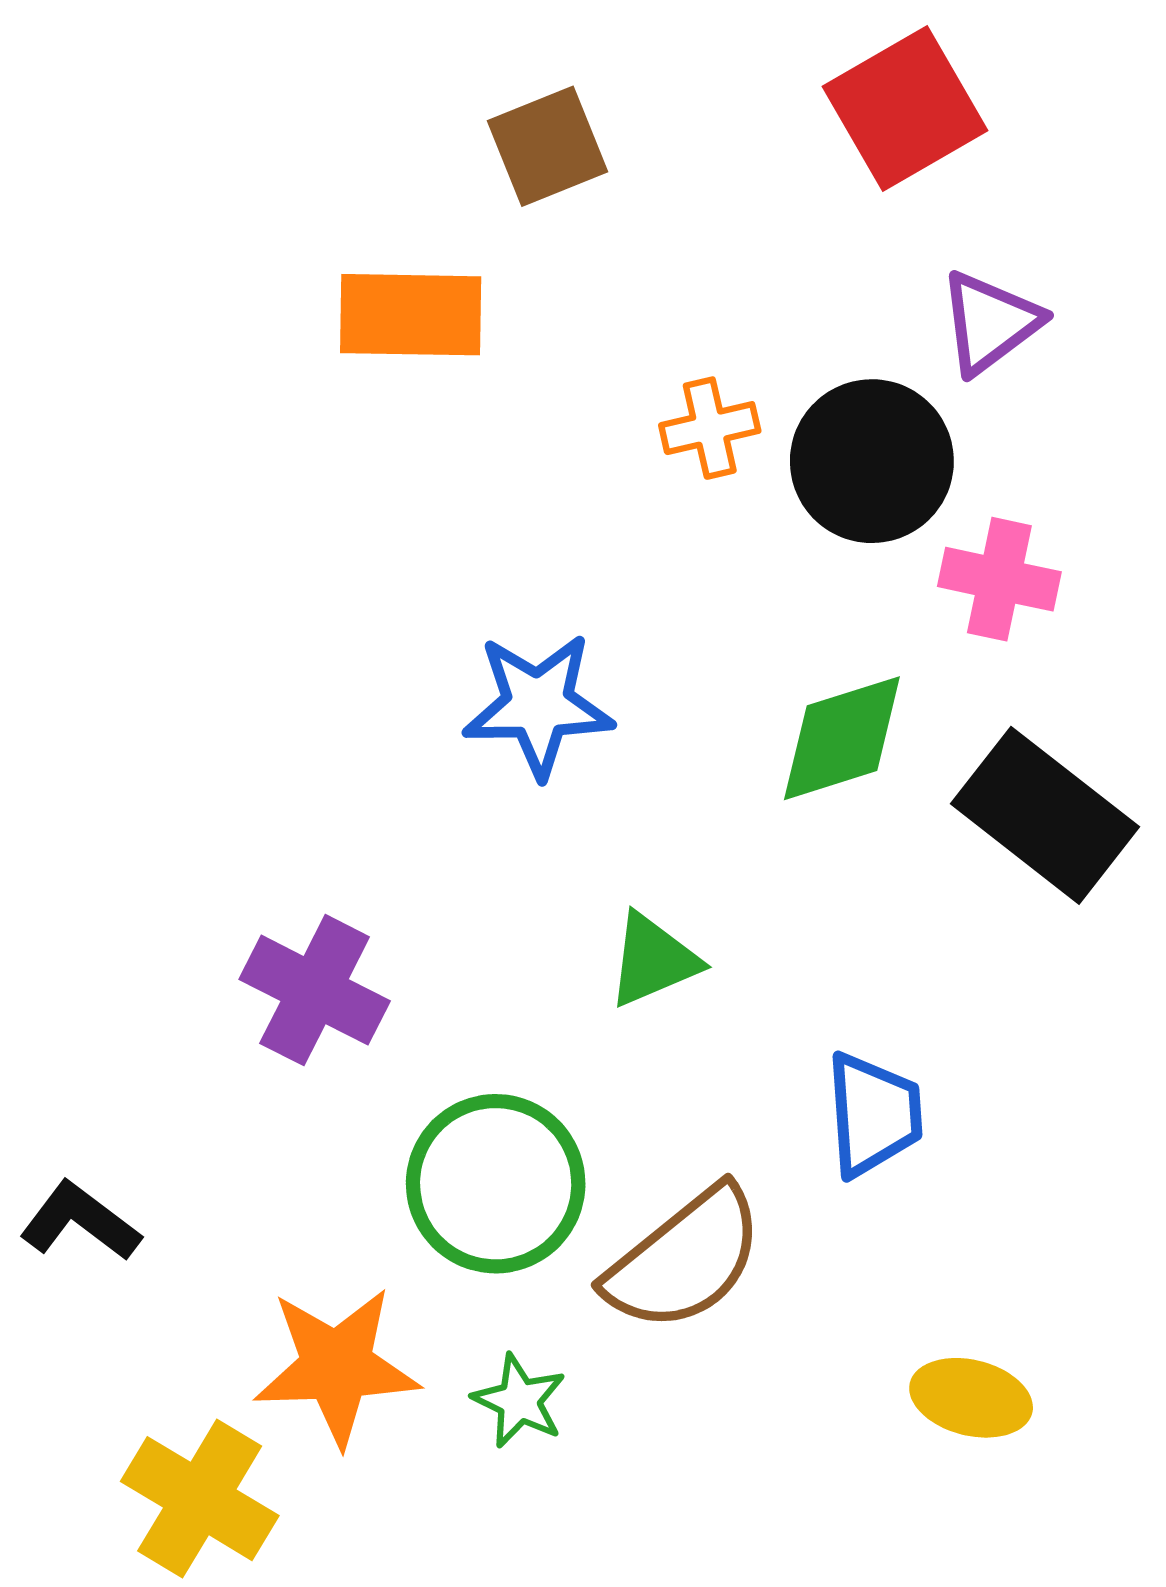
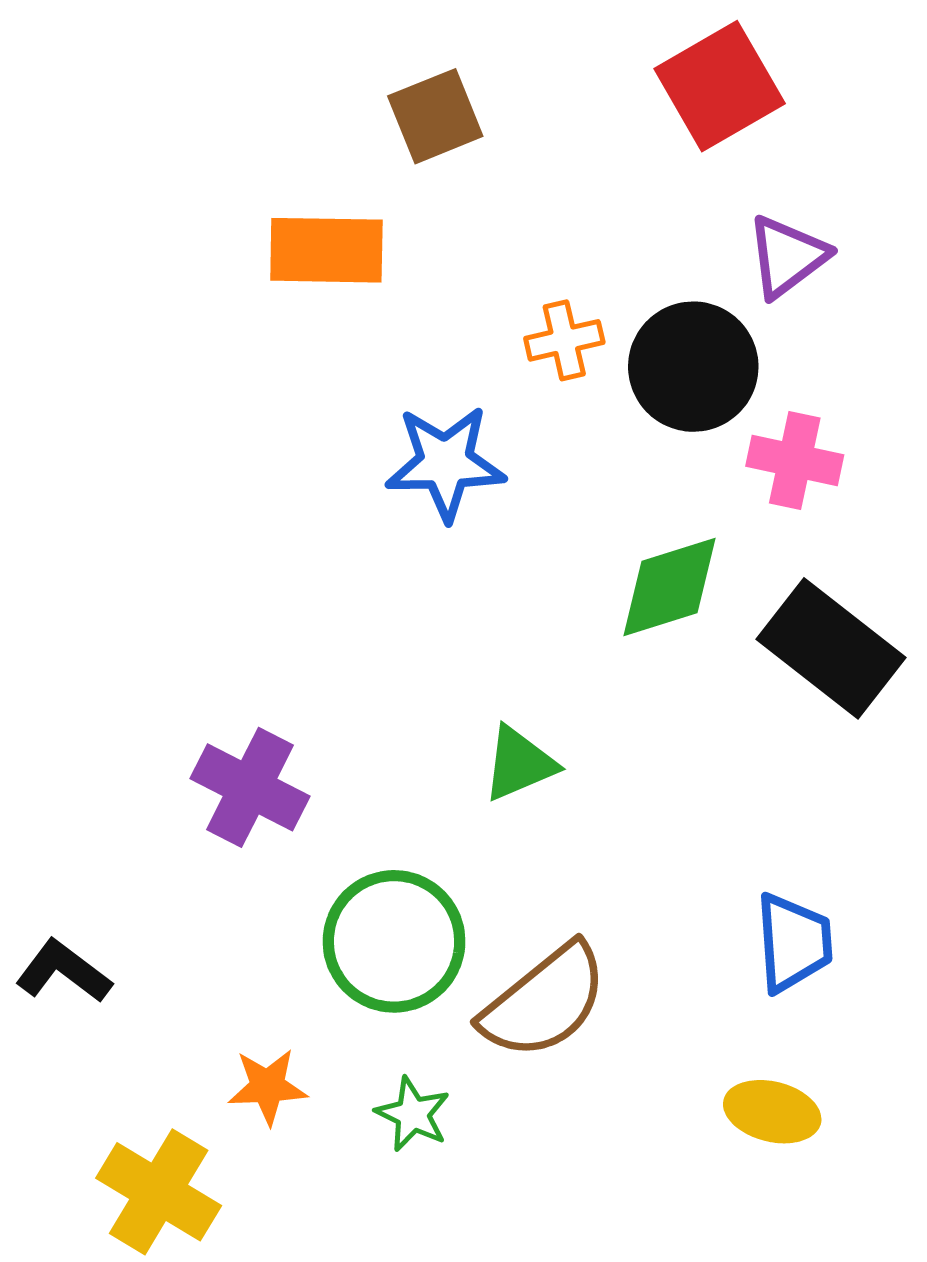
blue star: (538, 705) -> (445, 463), moved
blue trapezoid: (873, 1114) -> (793, 943), moved
orange star: (337, 1366) -> (268, 1087), size x0.6

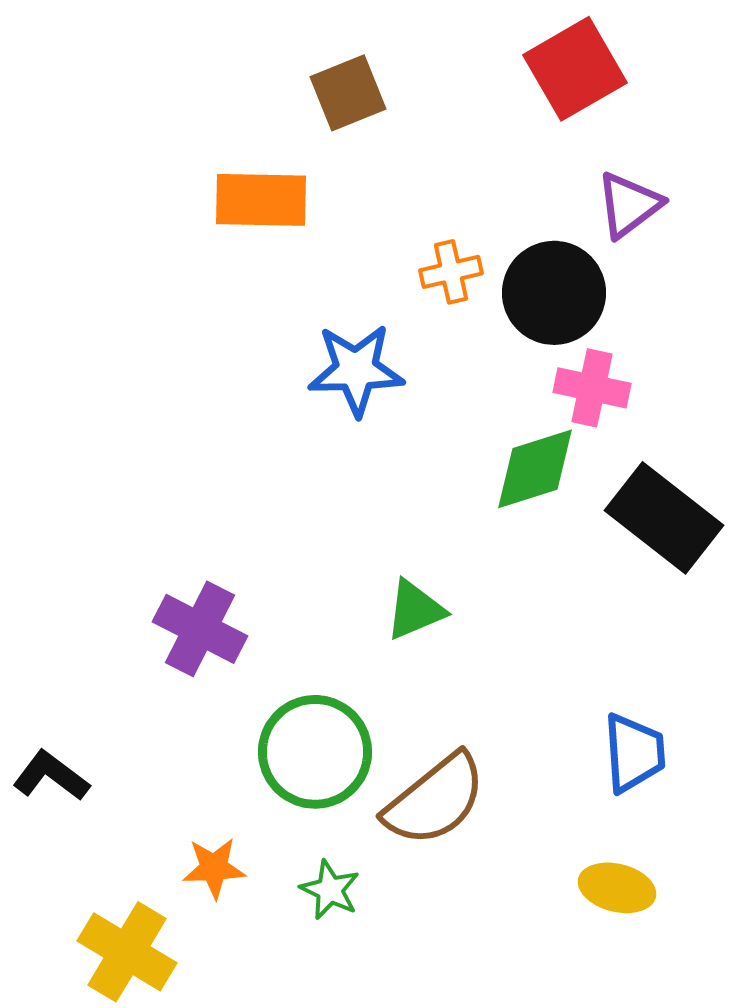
pink cross: (795, 461) -> (592, 388), moved

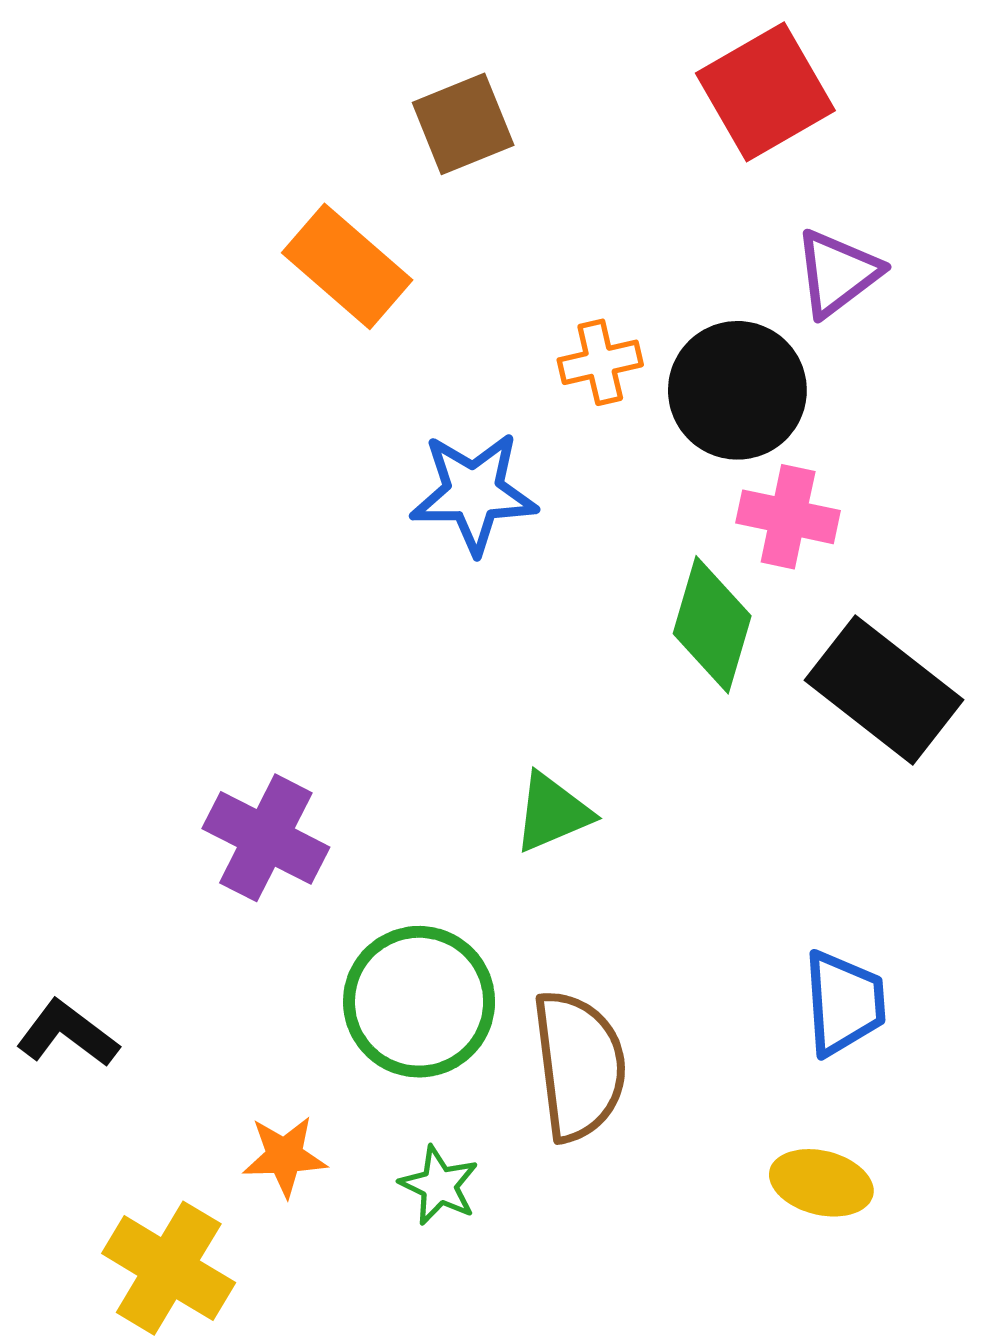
orange rectangle: (261, 200) -> (347, 266), turned 40
green diamond: (535, 469) -> (712, 625), turned -56
brown semicircle: (435, 800) -> (579, 1066), turned -58

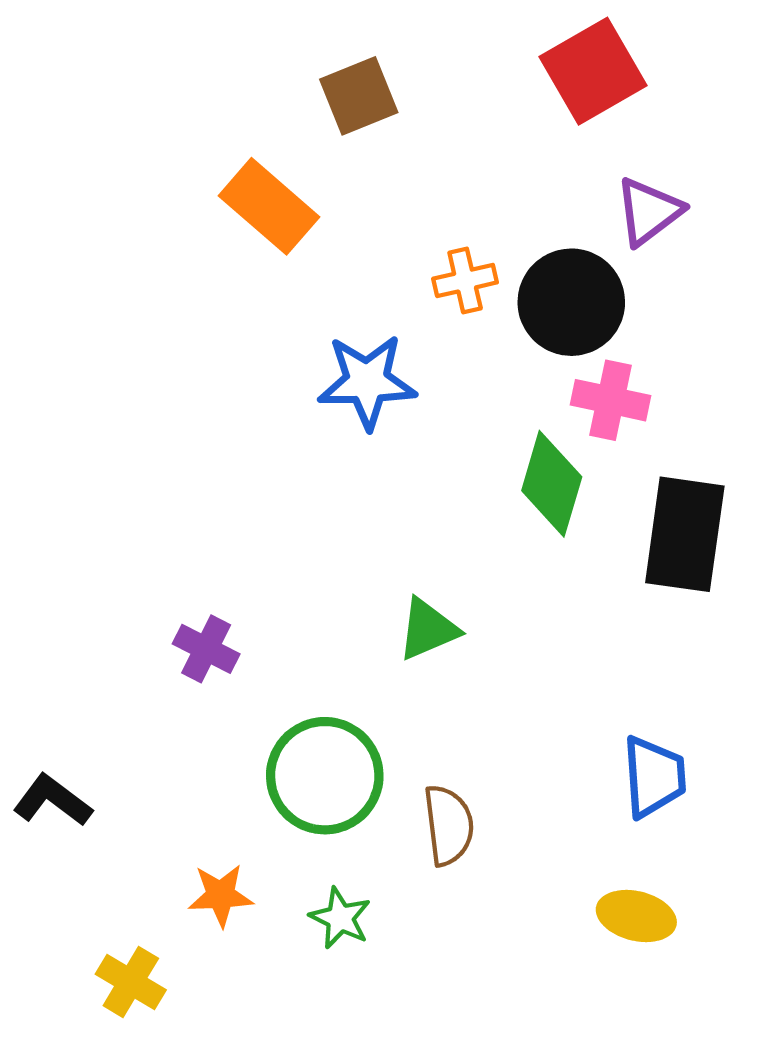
black rectangle: (884, 690) -> (685, 534), turned 60
purple cross: (266, 838) -> (206, 649), size x0.7
brown semicircle: (579, 1066) -> (449, 825), size x0.7
yellow cross: (169, 1268) -> (131, 982), size x0.7

